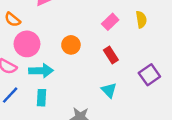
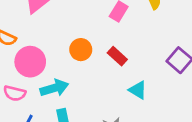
red rectangle: (111, 55) -> (117, 56), moved

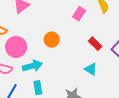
red rectangle: (117, 56) -> (95, 44), moved

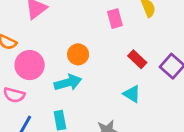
pink rectangle: (79, 14) -> (115, 19), turned -48
cyan arrow: (32, 66) -> (68, 83), moved

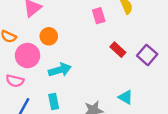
orange circle: (78, 54) -> (49, 36), moved
cyan triangle: (132, 94) -> (126, 97), moved

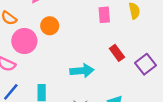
cyan arrow: (60, 70) -> (82, 71), moved

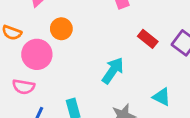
cyan arrow: (82, 71) -> (113, 71), turned -35

